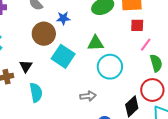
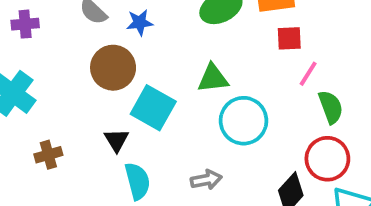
blue star: (63, 18) -> (140, 22), moved
black triangle: (26, 66) -> (116, 140), moved
cyan semicircle: (36, 93) -> (138, 181), moved

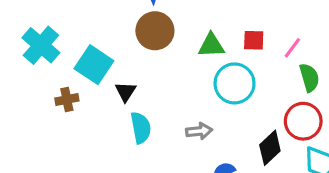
red square: (289, 38) -> (254, 40), moved
brown circle: (113, 68) -> (155, 31), moved
cyan square: (153, 108) -> (94, 65), moved

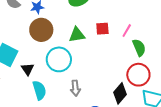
cyan circle: (235, 83) -> (59, 59), moved
gray arrow: (199, 131) -> (75, 88), turned 98

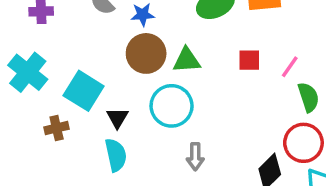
green triangle: (77, 35) -> (187, 60), moved
cyan semicircle: (39, 90) -> (116, 155), moved

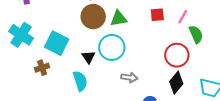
black triangle: (117, 118) -> (88, 57), moved
red circle: (303, 143) -> (177, 55), moved
gray arrow: (195, 157) -> (129, 77), turned -77

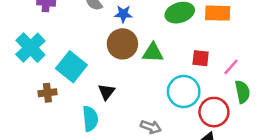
cyan circle: (112, 47) -> (184, 92), moved

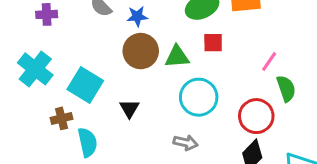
red square: (201, 58) -> (213, 43), moved
cyan circle: (184, 92) -> (199, 97), moved
cyan semicircle: (90, 119) -> (87, 142), moved

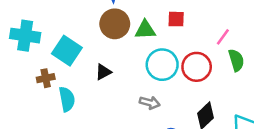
cyan cross: (35, 69) -> (25, 36), turned -32
black triangle: (129, 109) -> (103, 72), turned 30
red circle: (256, 116) -> (197, 67), moved

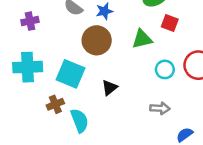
red square: (176, 19) -> (170, 23), turned 30
brown circle: (115, 24) -> (97, 40), moved
cyan circle: (162, 65) -> (165, 69), size x0.6

